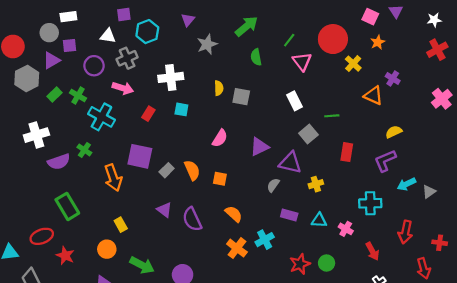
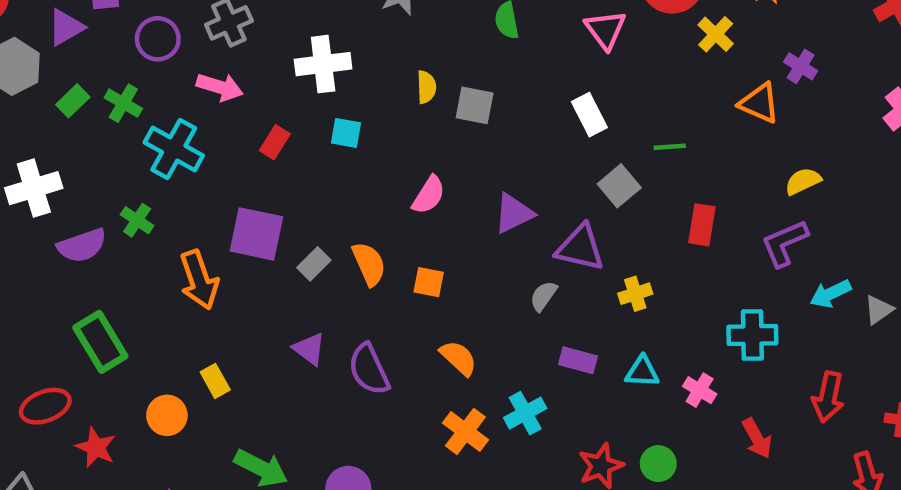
orange circle: (107, 249) -> (167, 415), moved

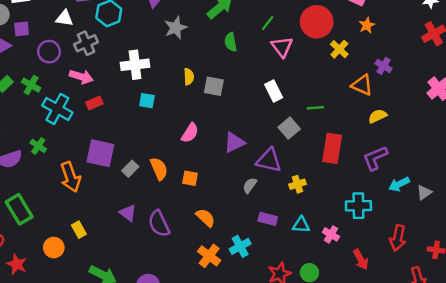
red rectangle: (275, 142) -> (94, 103), moved, turned 35
yellow semicircle: (803, 181) -> (378, 116), moved
red rectangle: (702, 225) -> (332, 148), size x1.4

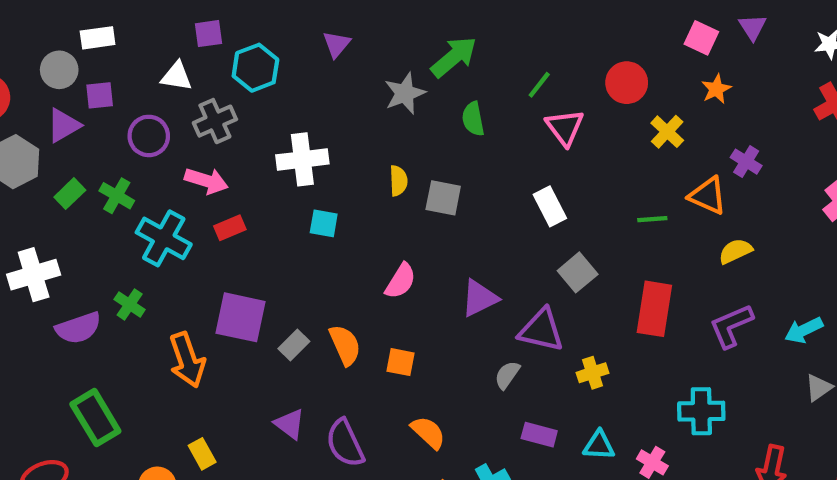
red circle: (317, 22) -> (627, 83), size x0.7
gray star: (176, 28) -> (405, 93), moved
green line: (315, 108) -> (652, 219), moved
cyan arrow: (399, 184) -> (804, 330), moved

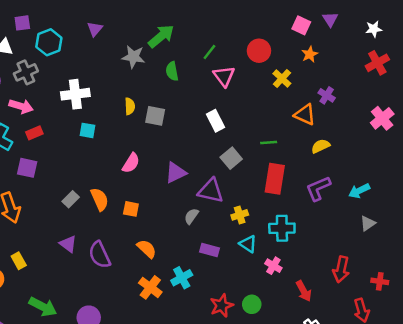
gray star: (405, 93) -> (133, 57), turned 30
green line: (652, 219) -> (269, 142), moved
purple square: (241, 317) -> (27, 168), moved, size x0.7
cyan cross: (701, 411) -> (282, 228), moved
cyan triangle: (599, 445) -> (248, 244), moved, turned 30

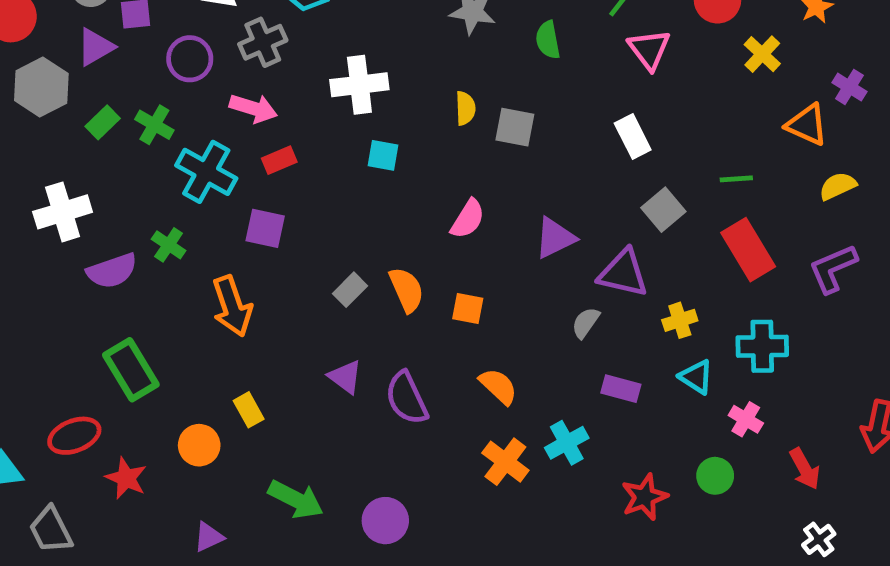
red rectangle: (275, 179) -> (748, 250), turned -40
green circle: (252, 304) -> (715, 476), moved

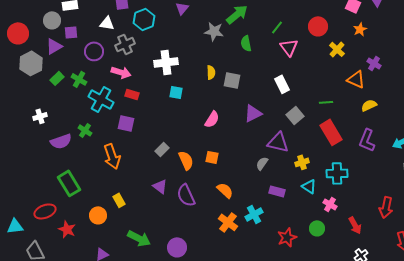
red rectangle: (279, 160) -> (132, 94), turned 40
white cross: (63, 212) -> (40, 116), size x0.6
purple triangle: (555, 238) -> (253, 113), moved
purple L-shape: (833, 268) -> (367, 140), turned -45
orange semicircle: (407, 290) -> (186, 160), moved

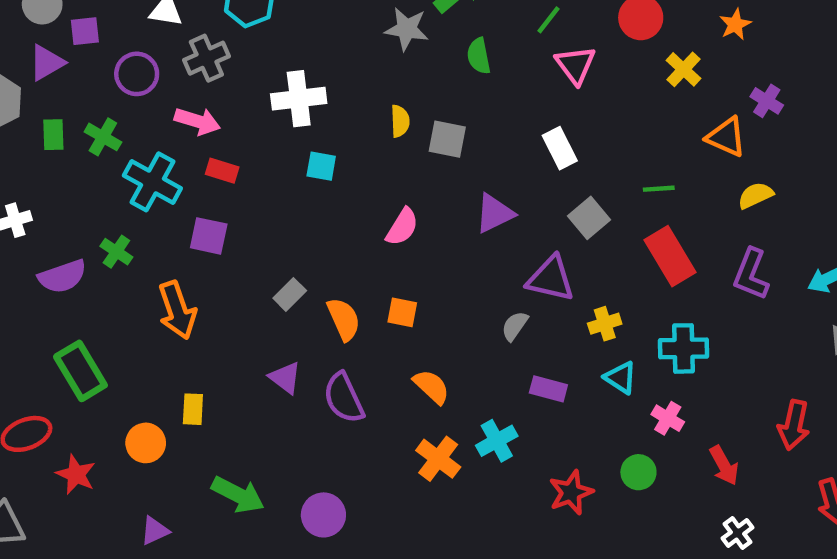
green rectangle: (57, 78) -> (53, 135), turned -48
yellow rectangle: (119, 200) -> (193, 409), turned 32

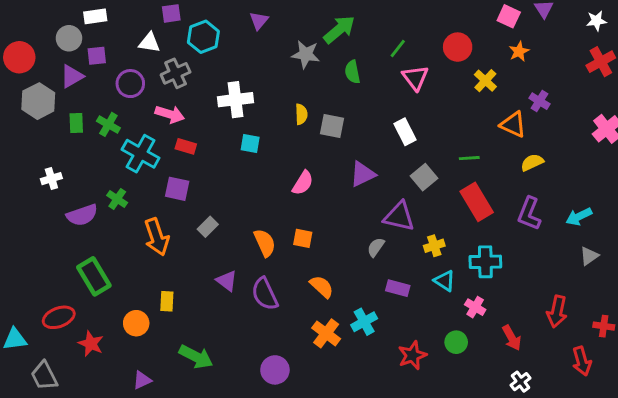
gray rectangle: (290, 294) -> (208, 227), moved
purple circle: (323, 515) -> (275, 370), moved

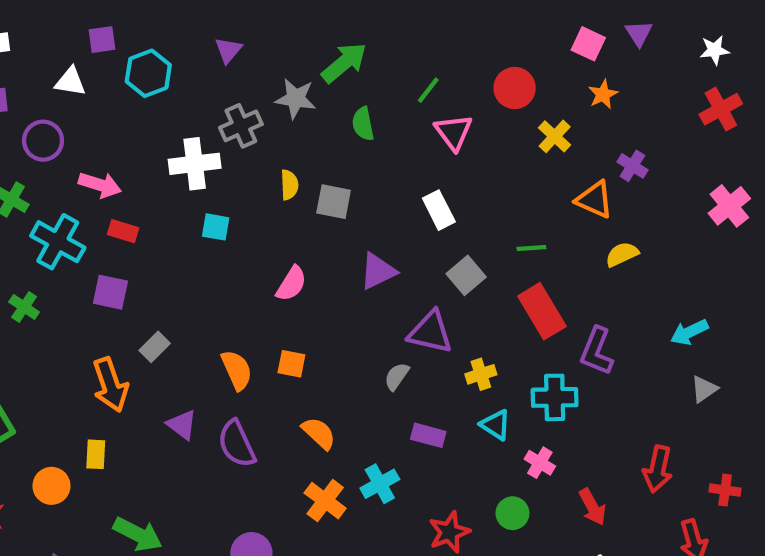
gray cross: (176, 73) -> (241, 126), moved
purple L-shape: (529, 214) -> (597, 351), moved
orange arrow: (157, 237) -> (110, 385), moved

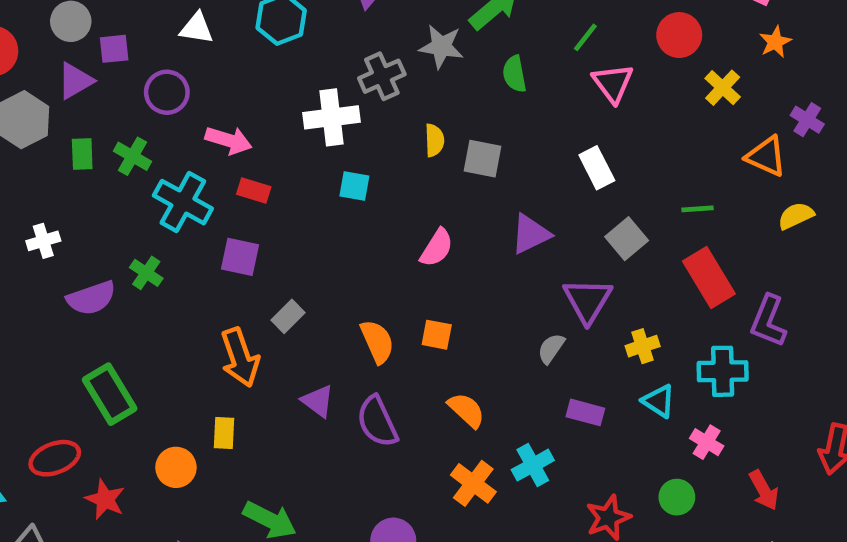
purple triangle: (430, 332) -> (588, 300), turned 48

